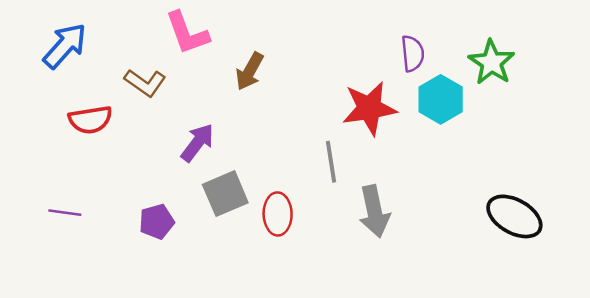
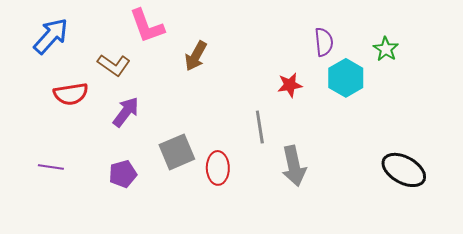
green star: (492, 62) -> (386, 49), size x0.7
red star: (369, 108) -> (290, 85), size x0.6
purple arrow: (197, 143) -> (126, 112), moved

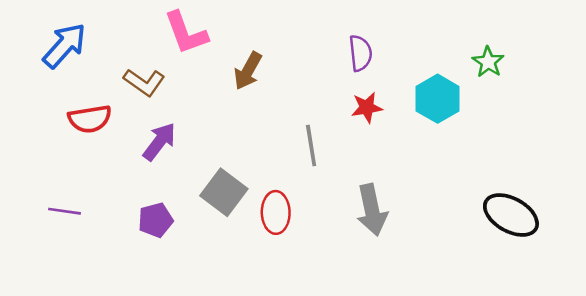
purple semicircle: (324, 42) -> (360, 53), moved
gray line: (260, 127) -> (311, 145), moved
gray square: (177, 152) -> (224, 192), turned -30

